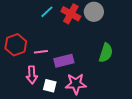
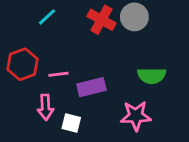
cyan line: (47, 12) -> (47, 17), moved
green semicircle: (106, 53) -> (152, 76), turned 72
pink star: (76, 84) -> (136, 116), moved

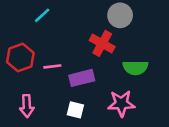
red cross: (101, 20) -> (102, 43), moved
pink arrow: (46, 107) -> (27, 106), moved
white square: (71, 123) -> (75, 110), moved

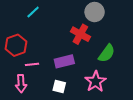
pink line: (52, 66) -> (32, 64), moved
green semicircle: (135, 68) -> (107, 53), turned -54
pink star: (121, 103) -> (96, 82), turned -30

